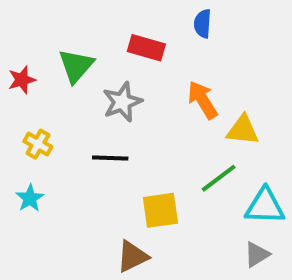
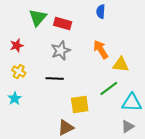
red rectangle: (146, 48) -> (63, 24), moved
green triangle: (76, 66) -> (38, 18), moved
red star: (22, 80) -> (17, 46), moved

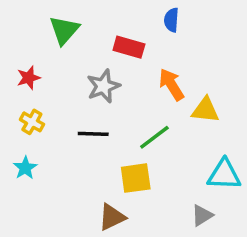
red rectangle: (63, 24) -> (129, 47), moved
green line: (109, 89) -> (154, 137), moved
gray triangle: (128, 127) -> (202, 215), moved

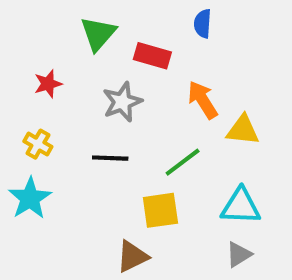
green triangle: (64, 30) -> (98, 34), moved
red star: (29, 78) -> (48, 84), moved
cyan star: (25, 168) -> (30, 198), size x1.5
cyan triangle: (224, 175) -> (241, 206), moved

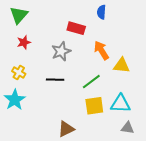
green triangle: (98, 34) -> (19, 15), moved
yellow square: (160, 210) -> (94, 106), moved
gray triangle: (239, 255) -> (128, 128), moved, turned 40

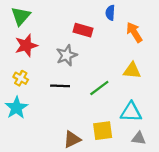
red star: (24, 42) -> (26, 45), size x1.5
orange arrow: (101, 50) -> (134, 32), moved
yellow square: (94, 106) -> (103, 131), moved

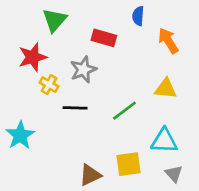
green triangle: (21, 16) -> (54, 20), moved
yellow cross: (21, 78) -> (49, 85), moved
gray triangle: (139, 138) -> (174, 174), turned 40

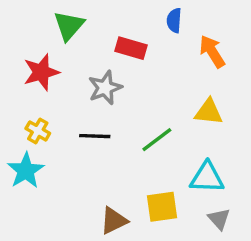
yellow cross: (49, 85) -> (38, 131), moved

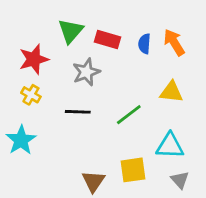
blue semicircle: (174, 20) -> (144, 44), moved
green triangle: (69, 26) -> (71, 31), moved
yellow cross: (38, 131) -> (31, 95), moved
brown triangle: (114, 221) -> (93, 181), turned -30

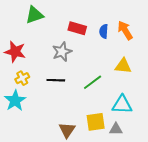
green triangle: (71, 31) -> (34, 15), moved, turned 30
red star: (34, 59) -> (15, 52), moved, turned 30
yellow cross: (31, 95) -> (22, 78), moved, turned 32
gray triangle: (180, 180) -> (116, 129), moved, turned -48

